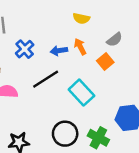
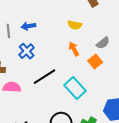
blue arrow: (59, 51) -> (28, 26), moved

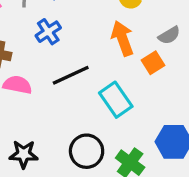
orange arrow: (74, 49) -> (122, 38), size x1.5

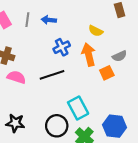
blue cross: (48, 32) -> (62, 47), moved
cyan rectangle: (116, 100) -> (78, 108), moved

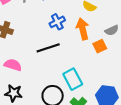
pink semicircle: (16, 77) -> (13, 65), moved

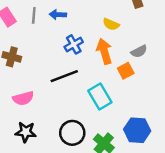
pink semicircle: (13, 65) -> (23, 98), turned 150
cyan rectangle: (73, 79) -> (100, 96), moved

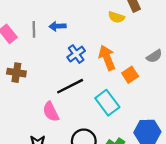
yellow semicircle: (111, 24) -> (116, 17), moved
gray semicircle: (139, 51) -> (154, 56), moved
pink semicircle: (23, 98) -> (51, 112), moved, turned 84

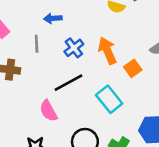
gray line: (34, 29) -> (37, 44), moved

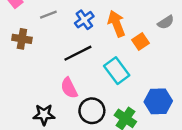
gray line: (37, 44) -> (48, 15), turned 70
pink semicircle: (48, 111) -> (69, 88), moved

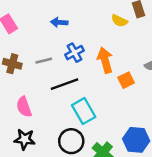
gray line: (48, 15) -> (44, 61), moved
cyan rectangle: (117, 71) -> (84, 111), moved
pink semicircle: (69, 88) -> (24, 107), moved

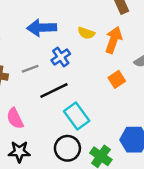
yellow semicircle: (119, 21) -> (86, 33), moved
blue arrow: (59, 22) -> (42, 28), size x1.6
orange arrow: (105, 60) -> (114, 40), moved, turned 40

